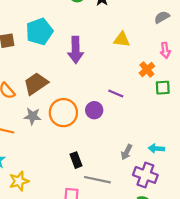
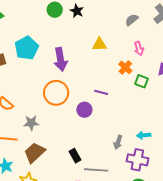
brown trapezoid: (36, 84) -> (35, 153), moved
green square: (163, 88) -> (141, 81), turned 32
orange circle: (63, 113) -> (56, 93), moved

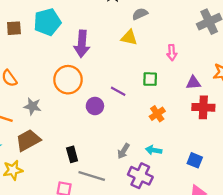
gray semicircle: (132, 20) -> (140, 14), moved
orange cross: (125, 67) -> (157, 114), moved
green square: (141, 81) -> (150, 79), moved, turned -32

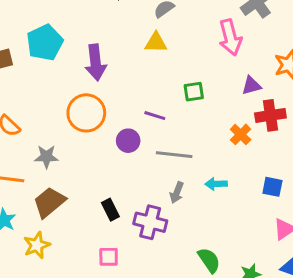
pink arrow: (172, 53) -> (230, 37), moved, size x1.6
orange cross: (157, 114) -> (241, 134), moved
gray line: (92, 176) -> (174, 155), moved
purple cross: (140, 176) -> (150, 222), moved

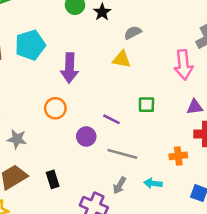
orange circle: (86, 113) -> (55, 108), size x0.7
orange cross: (241, 134) -> (178, 156), moved, turned 30
black rectangle: (110, 210) -> (53, 179), moved

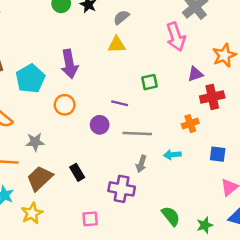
cyan pentagon: (30, 45) -> (30, 79), moved

